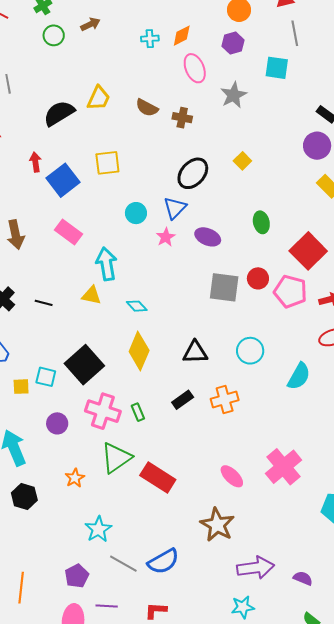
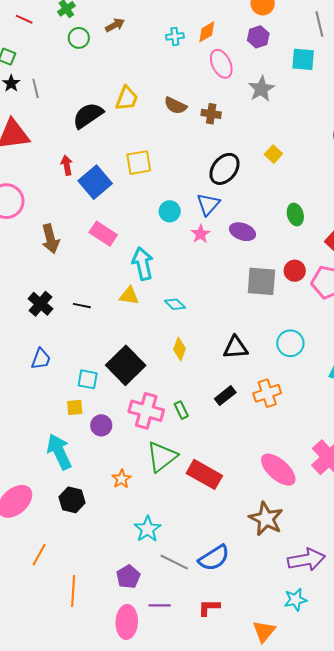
yellow diamond: (139, 351) -> (179, 349), size x0.6
yellow square: (21, 387) -> (75, 407), moved
pink ellipse: (232, 476) -> (278, 470), size x1.5

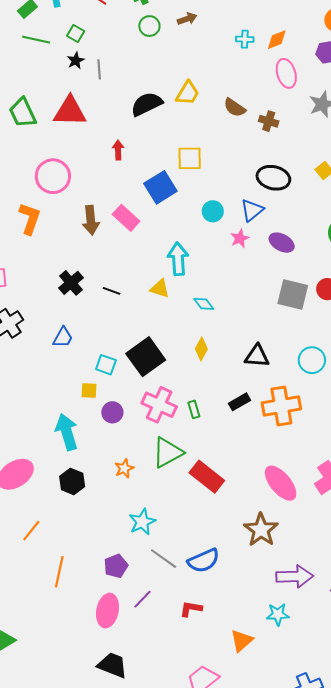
black ellipse: (225, 169) -> (273, 178), turned 56
blue square: (95, 182) -> (160, 187), moved
pink rectangle: (103, 234) -> (126, 218), moved
orange cross: (267, 393) -> (281, 406), size x1.4
purple line: (160, 605) -> (142, 599), turned -55

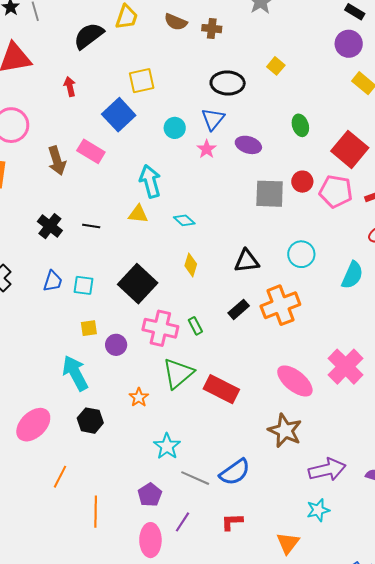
cyan square: (106, 365) -> (83, 285), moved

